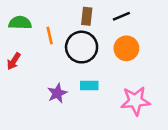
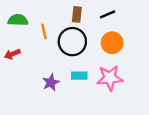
red arrow: (14, 61) -> (12, 54), turned 35
pink star: (135, 101) -> (110, 78), moved

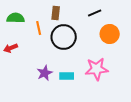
brown rectangle: (77, 14) -> (56, 13), moved
orange circle: (112, 43) -> (110, 34), moved
cyan rectangle: (79, 76) -> (67, 76), moved

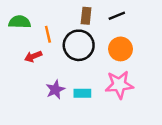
brown rectangle: (56, 13) -> (86, 16), moved
orange circle: (110, 34) -> (121, 49), moved
red arrow: (11, 48) -> (33, 56), moved

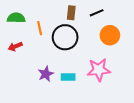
orange circle: (121, 49) -> (110, 35), moved
red arrow: (33, 56) -> (15, 46), moved

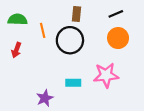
black line: (97, 13) -> (116, 14), moved
red arrow: (15, 46) -> (16, 50), turned -48
purple star: (46, 74) -> (45, 98), moved

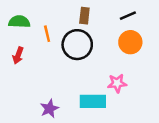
pink star: (106, 75) -> (117, 83), size x0.7
cyan rectangle: (73, 83) -> (93, 101), moved, size x1.5

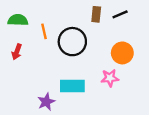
brown rectangle: (84, 16) -> (96, 14), moved
orange circle: (130, 42) -> (122, 53), moved
cyan rectangle: (93, 101) -> (72, 86), moved

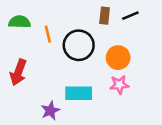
red arrow: (17, 52) -> (18, 72), moved, size x1.5
orange circle: (122, 53) -> (118, 58), moved

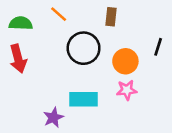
black line: (130, 16) -> (158, 47), moved, turned -49
orange line: (48, 34) -> (59, 14), moved, turned -35
red arrow: (18, 72) -> (18, 59), moved, turned -35

